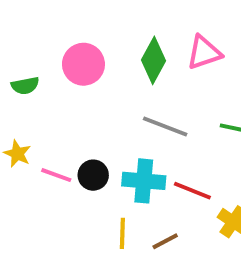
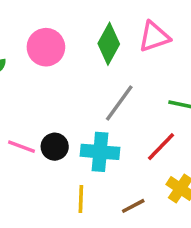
gray line: (165, 126) -> (119, 103), turned -75
red line: (192, 191) -> (161, 147), moved, turned -68
brown line: (165, 241) -> (133, 206), moved

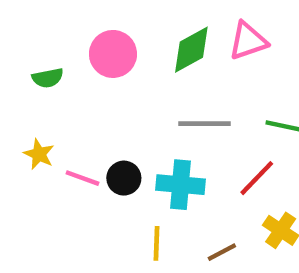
green diamond: (109, 44) -> (191, 50), turned 33
gray line: (119, 103) -> (204, 124), turned 54

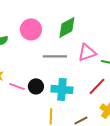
pink triangle: (248, 41) -> (87, 52), moved
gray line: (204, 124) -> (55, 56), moved

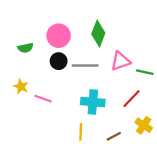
green diamond: (67, 27) -> (98, 33), turned -40
black circle: (36, 86) -> (59, 61), moved

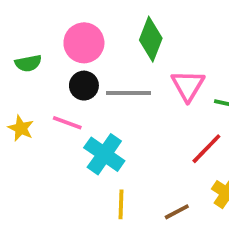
pink triangle: (120, 61) -> (188, 86), turned -40
pink line: (43, 99) -> (67, 123), moved
cyan cross: (93, 102) -> (104, 154), moved, turned 30

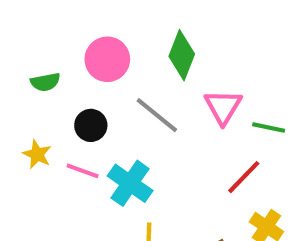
black circle: (84, 86) -> (91, 125), moved
gray line: (128, 93) -> (157, 115), turned 39
pink line: (67, 123) -> (83, 171), moved

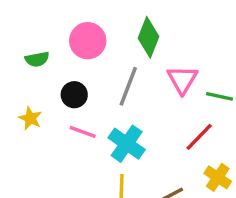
gray line: (157, 115) -> (128, 86), turned 72
pink line: (83, 171) -> (83, 132), moved
cyan cross: (130, 183) -> (127, 144), moved

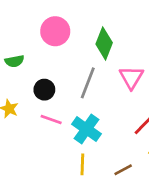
pink circle: (88, 41) -> (55, 31), moved

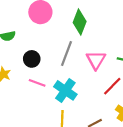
pink triangle: (131, 77) -> (96, 60), moved

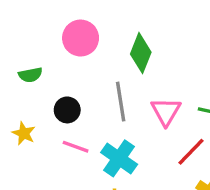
gray line: (67, 53) -> (121, 102), turned -30

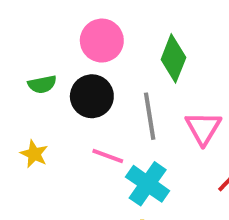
black circle: (67, 110) -> (92, 96), moved, size x1.4
pink line: (76, 147) -> (108, 156), moved

